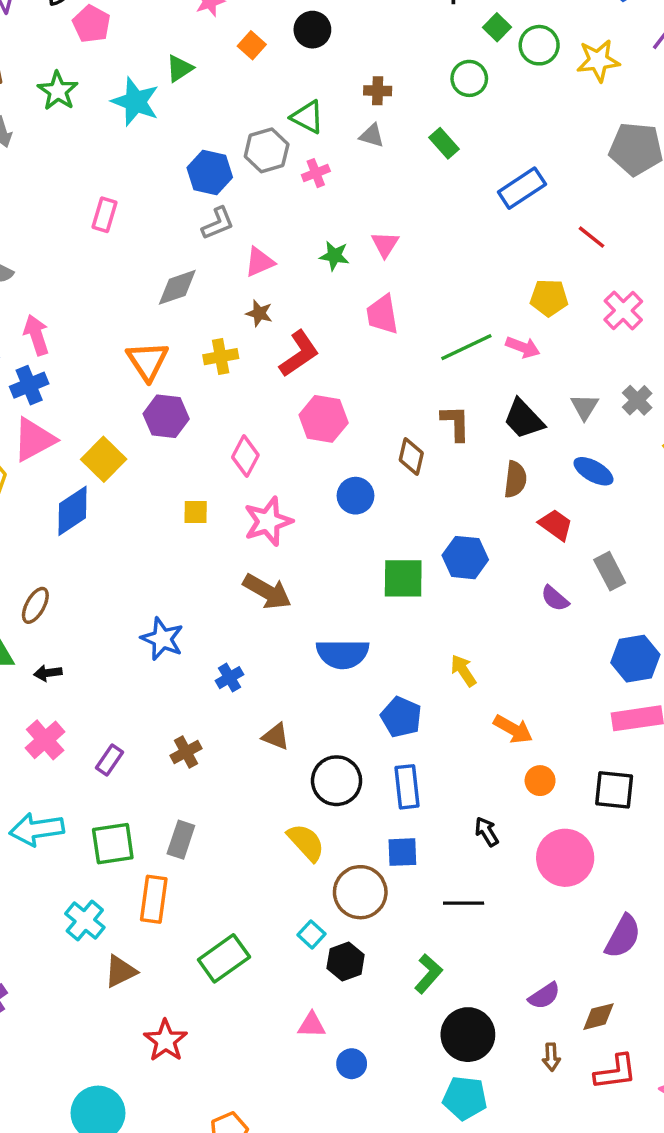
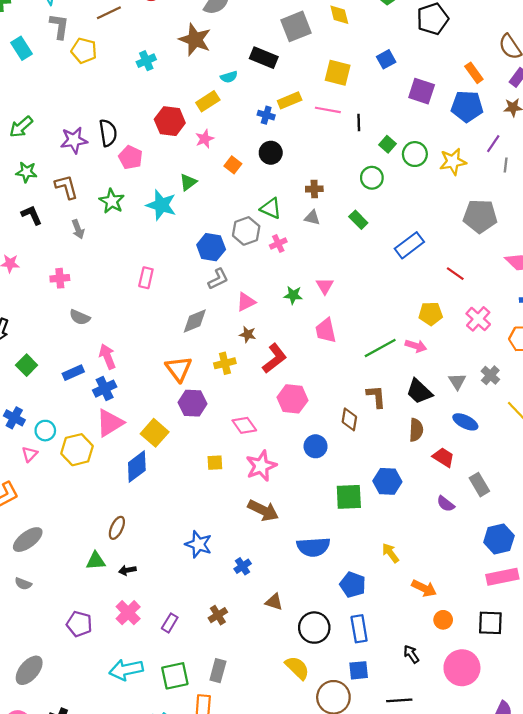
pink diamond: (245, 456) -> (244, 425), turned -60

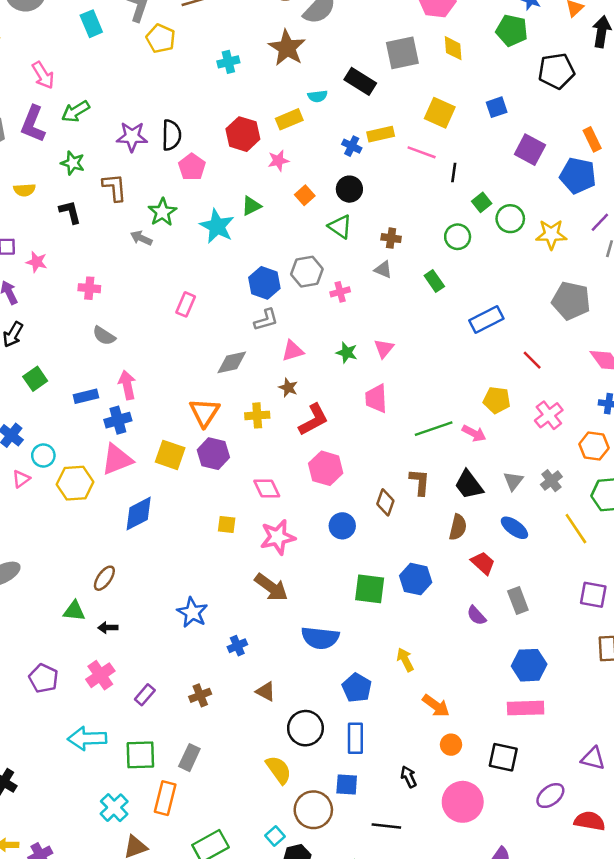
green triangle: (271, 208) -> (340, 227), moved
gray arrow: (78, 229) -> (141, 238), moved, turned 126
yellow square: (155, 433) -> (170, 455), moved, turned -32

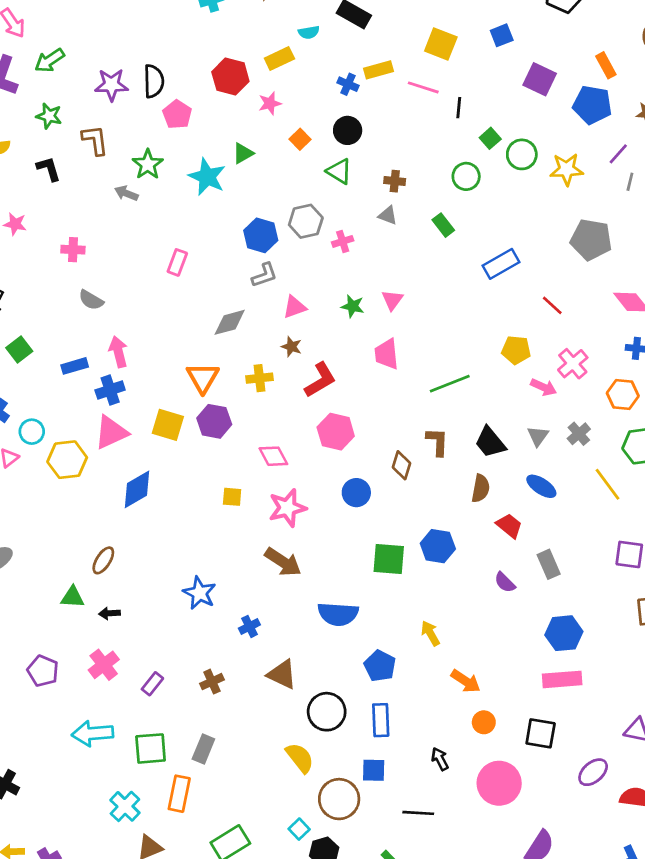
pink arrow: (474, 433) -> (544, 387), moved
brown triangle: (266, 692) -> (282, 674), size x1.4

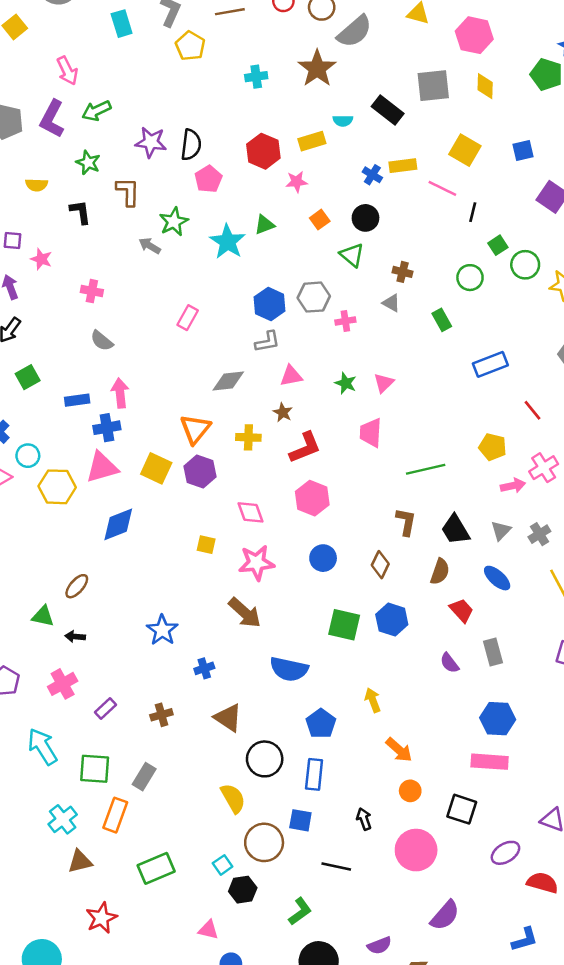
pink arrow: (544, 387) -> (513, 486), turned -45
brown diamond: (401, 465) -> (380, 565), moved
cyan arrow: (93, 733) -> (43, 747), turned 54

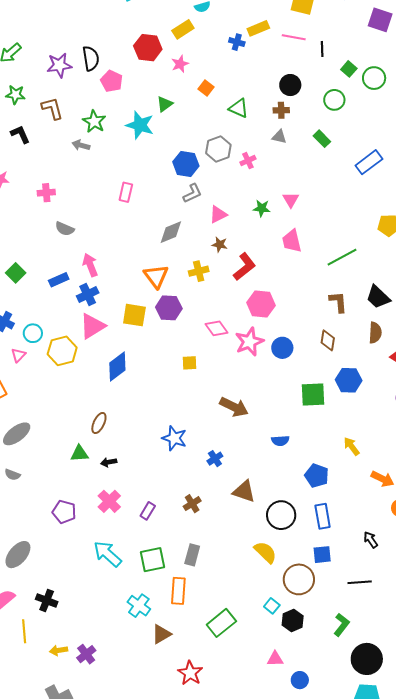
black circle: (365, 218) -> (290, 85), moved
pink star: (256, 563) -> (249, 342), moved
blue semicircle: (289, 669) -> (280, 441), size x0.6

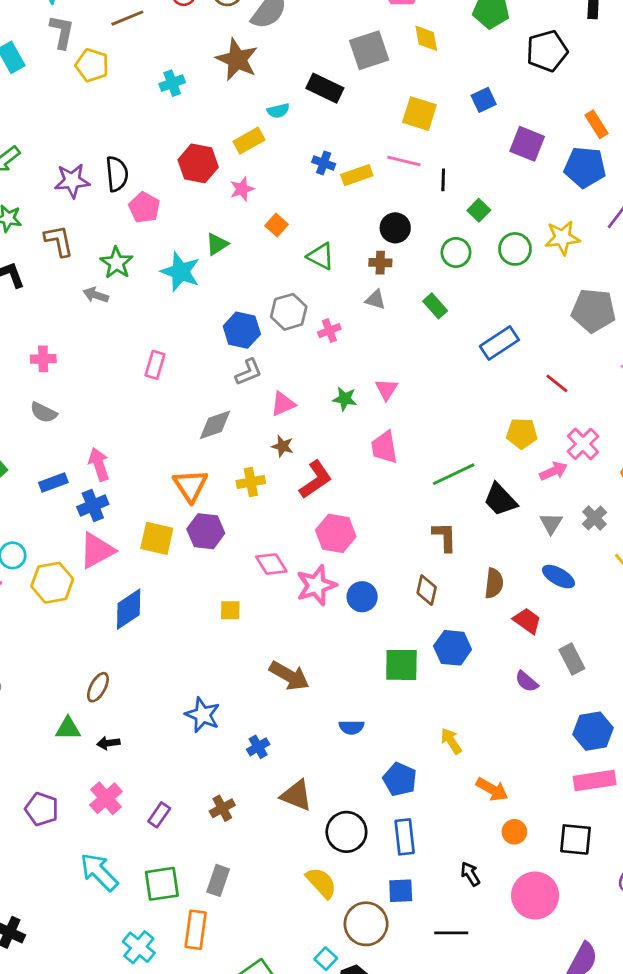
yellow rectangle: (258, 28) -> (357, 175), moved
green circle: (374, 78) -> (515, 249), moved
gray semicircle: (65, 229) -> (44, 412), moved
black trapezoid: (378, 297) -> (500, 500), moved

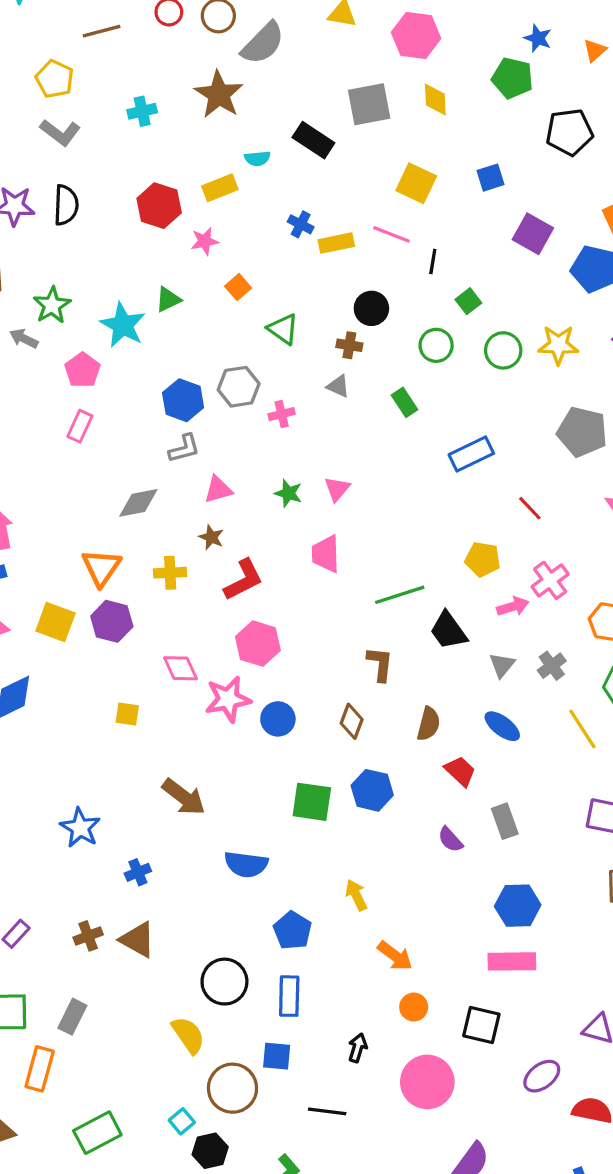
gray L-shape: (62, 32) -> (60, 132), moved, turned 108
pink pentagon: (144, 208) -> (82, 370), moved
blue semicircle: (352, 727) -> (246, 864), size x1.5
brown triangle: (296, 795) -> (138, 940), moved
black arrow: (470, 874) -> (358, 1048), turned 40

